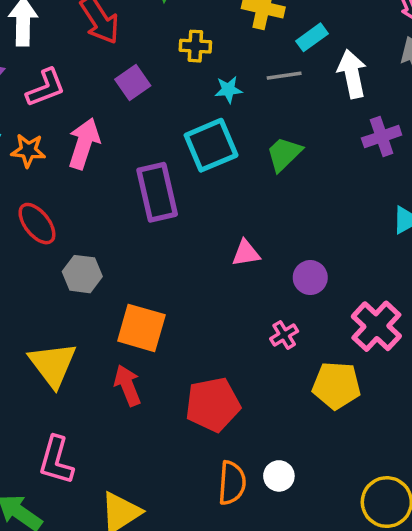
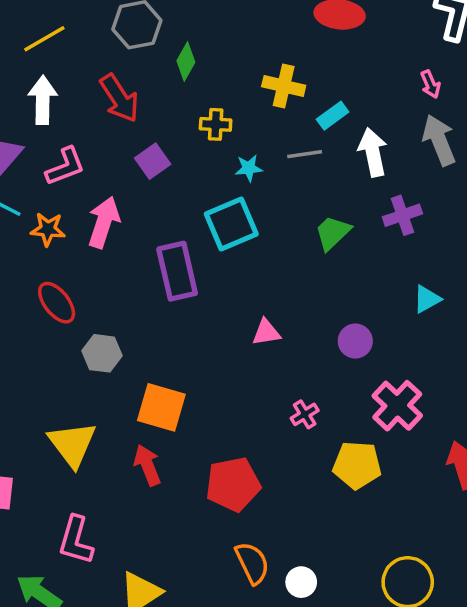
green trapezoid: (284, 154) -> (333, 233), moved
purple circle: (310, 278) -> (355, 341), moved
white circle: (279, 476) -> (301, 582), moved
orange semicircle: (232, 483) -> (252, 563), turned -30

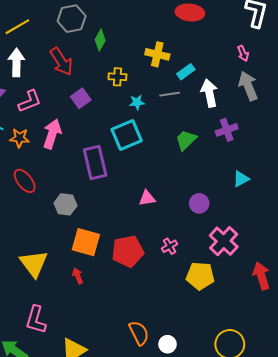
gray hexagon: (102, 353) -> (65, 204), moved
red arrow: (147, 465) -> (78, 276), size x0.7
red pentagon: (233, 484) -> (128, 251), moved

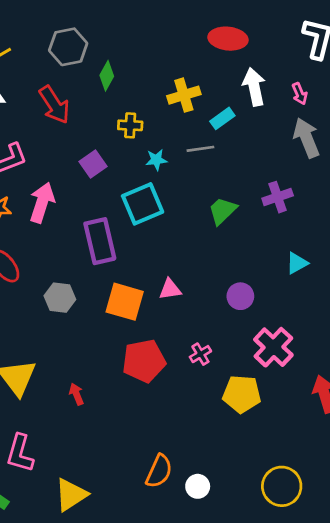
yellow cross: (157, 54) -> (184, 95), turned -30
white arrow: (209, 93) -> (254, 87), moved
purple square: (81, 98) -> (93, 164), moved
orange square: (86, 242) -> (125, 302), moved
orange semicircle: (139, 333) -> (159, 471), turned 50

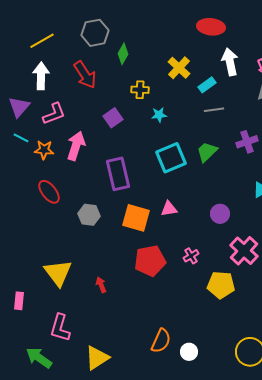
yellow cross: (184, 95) -> (179, 68), turned -30
gray line: (200, 149) -> (214, 110), moved
cyan square: (143, 204) -> (171, 158), moved

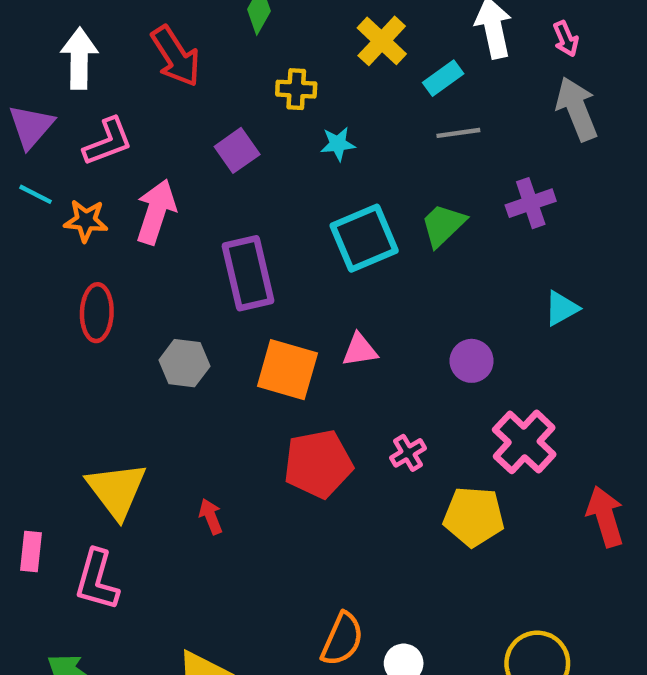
red ellipse: (49, 192) -> (97, 313), turned 40
pink L-shape: (60, 328) -> (97, 580), moved

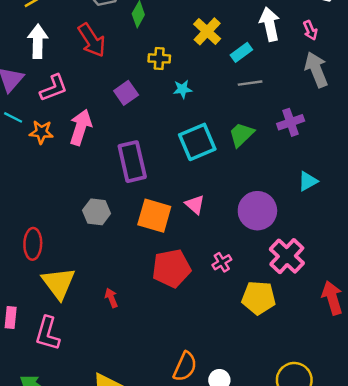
red ellipse: (97, 313) -> (33, 244), moved
pink triangle: (360, 350) -> (195, 205), turned 50
purple circle: (472, 361) -> (257, 211), size x1.6

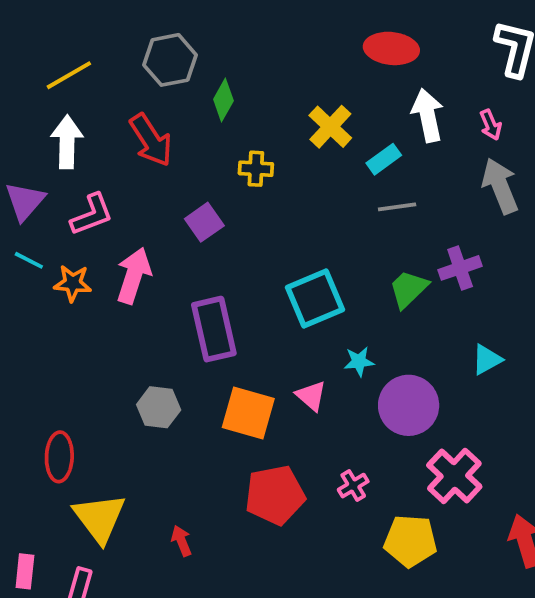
cyan star: (183, 89) -> (359, 361), moved
green trapezoid: (241, 135) -> (409, 289), moved

